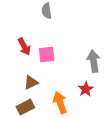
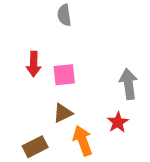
red arrow: (24, 47) -> (34, 64), turned 30
brown triangle: (31, 82) -> (63, 113), moved

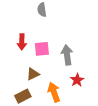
gray arrow: (129, 84) -> (67, 55), moved
brown triangle: (63, 113) -> (33, 74), moved

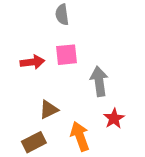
red arrow: (22, 42) -> (32, 62), turned -98
pink square: (42, 49) -> (66, 55), moved

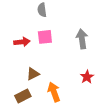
gray arrow: (99, 81) -> (82, 39), moved
red star: (114, 118) -> (87, 77), moved

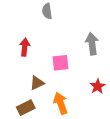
pink square: (45, 37) -> (61, 63), moved
red arrow: (22, 42) -> (25, 47), turned -77

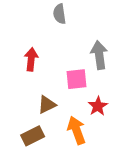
gray arrow: (92, 44) -> (99, 55), moved
red star: (98, 86) -> (98, 106), moved

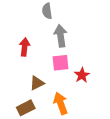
gray arrow: (99, 55) -> (61, 36), moved
red star: (98, 106) -> (82, 75), moved

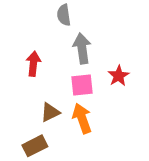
red star: (82, 75) -> (119, 76), moved
orange arrow: (61, 103) -> (82, 118), moved

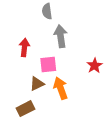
red star: (119, 76) -> (95, 66), moved
pink square: (82, 85) -> (48, 64), moved

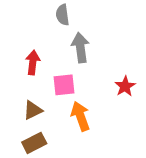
brown triangle: (37, 84) -> (33, 110), moved

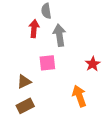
red arrow: (33, 63) -> (34, 29), moved
orange arrow: (80, 116) -> (79, 96), moved

